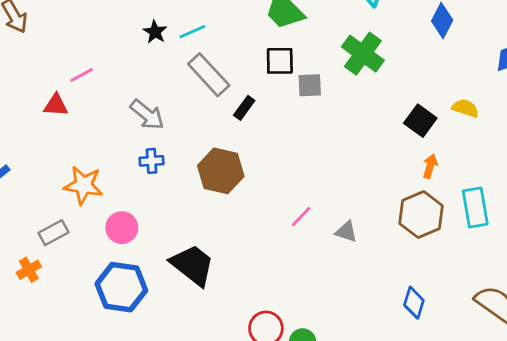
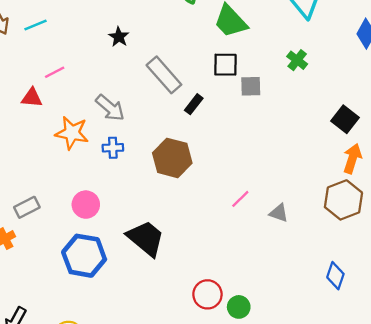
cyan line: (192, 32) -> (36, 25), moved
green cross: (363, 54) -> (297, 60), size x0.6
orange arrow: (430, 166) -> (352, 159), size x1.4
orange star: (83, 185) -> (72, 133), moved

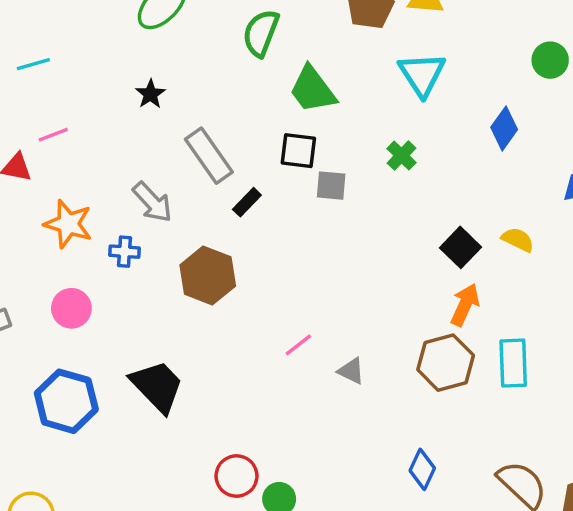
gray arrow: (110, 108) -> (152, 202), moved
pink circle: (86, 205) -> (71, 308), moved

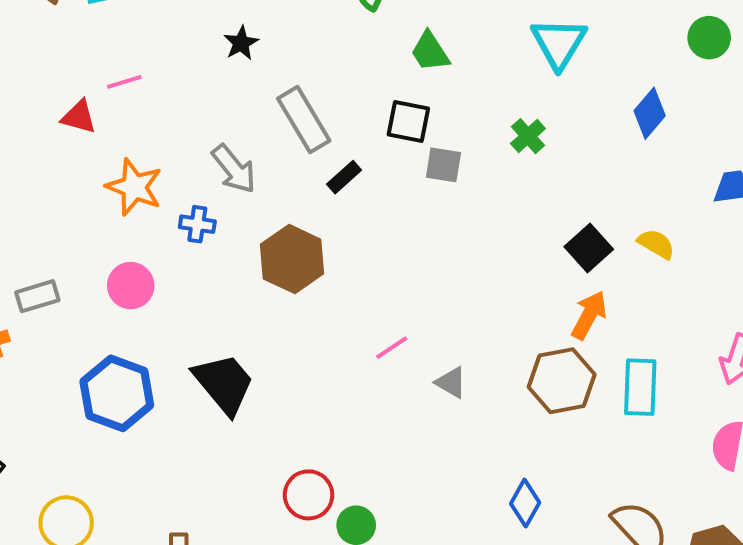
green trapezoid: (313, 90) -> (430, 52), size x0.7

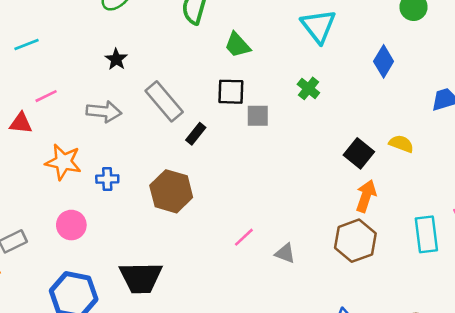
gray arrow: (234, 169) -> (104, 112), moved, turned -36
black trapezoid: (224, 384) -> (141, 278), turned 138
cyan rectangle: (640, 387) -> (426, 234), moved

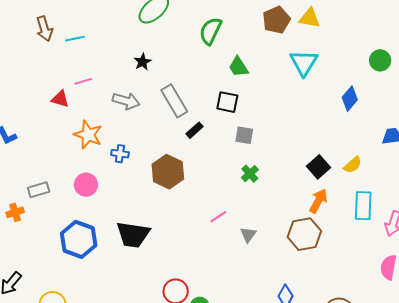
green cross: (308, 88) -> (250, 174), moved
gray square: (258, 116) -> (244, 135), moved
yellow semicircle: (401, 144) -> (353, 165), turned 108
cyan rectangle: (426, 234) -> (363, 206), moved
gray triangle: (285, 253) -> (248, 235), turned 36

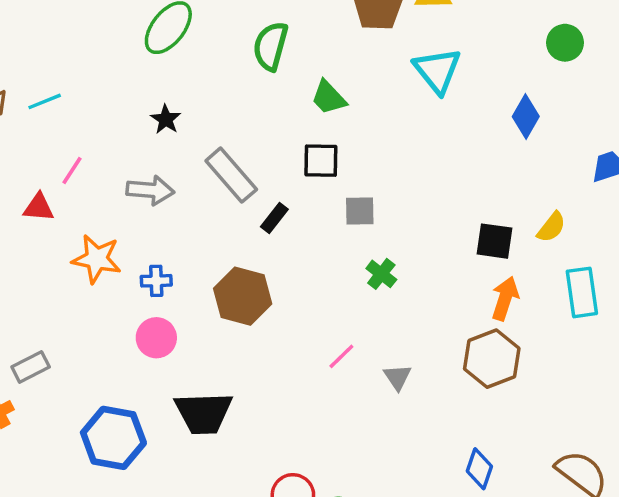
pink line: (83, 81) -> (72, 170), turned -30
black square: (318, 167) -> (495, 241), turned -30
pink circle: (86, 185) -> (156, 338), moved

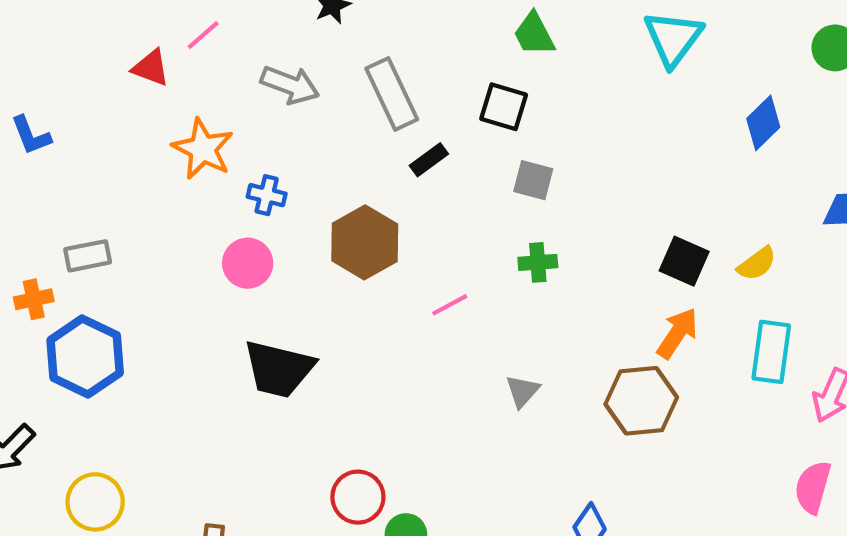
green cross: (381, 274) -> (538, 262), turned 32
pink line: (341, 356) -> (450, 305), moved
blue hexagon: (113, 438) -> (85, 356), moved

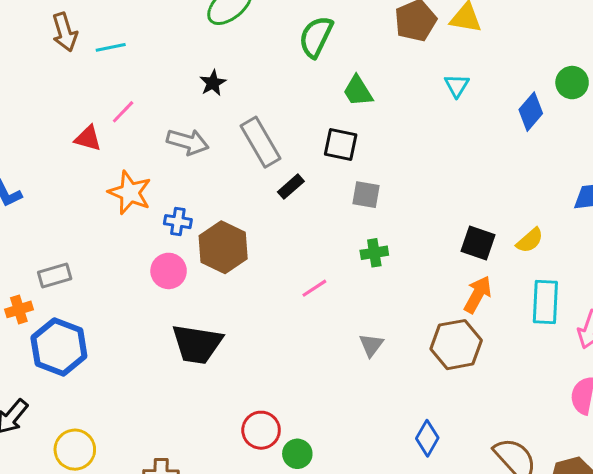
cyan triangle: (673, 38) -> (457, 85), size x0.6
blue diamond: (763, 123) -> (531, 112), moved
brown hexagon: (365, 242) -> (223, 247), moved

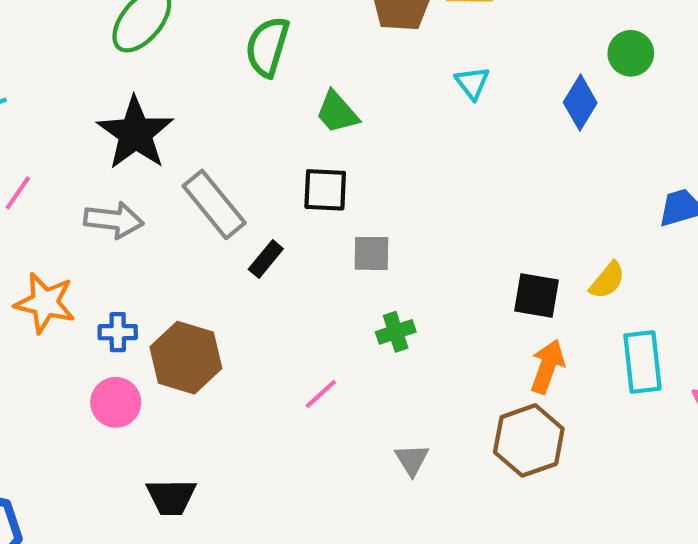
black star: (213, 83) -> (135, 133), size x2.0
black trapezoid: (197, 344) -> (171, 497), size x0.7

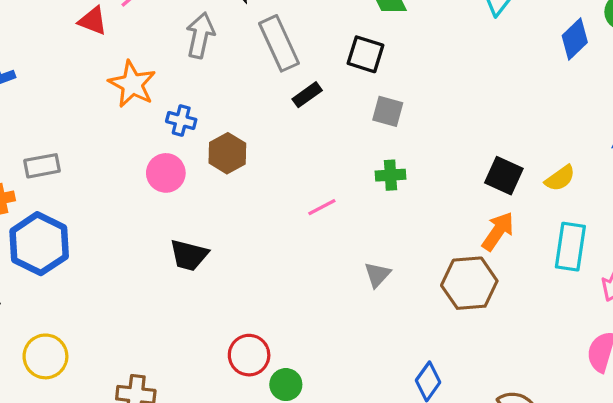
gray arrow: (114, 220) -> (200, 35), turned -99
brown hexagon: (186, 358) -> (227, 153), size x0.7

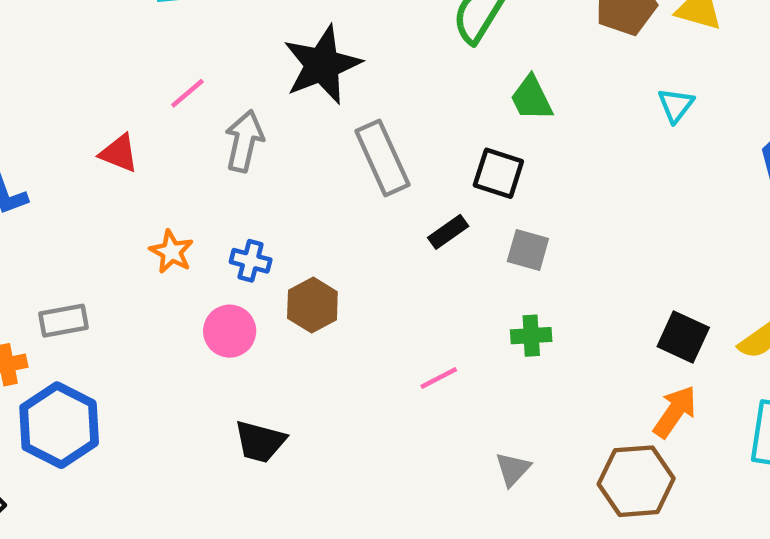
red triangle: (93, 21) -> (119, 153), moved
gray arrow: (200, 35) -> (244, 141), moved
orange star: (132, 84) -> (172, 252), moved, size x0.7
black rectangle: (307, 95) -> (448, 232), moved

